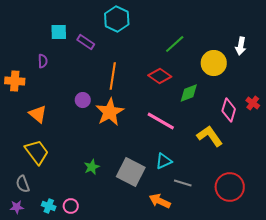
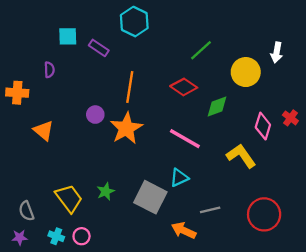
yellow trapezoid: (37, 152) -> (69, 198), moved
cyan triangle: (164, 161) -> (179, 178), moved
gray line: (183, 183) -> (210, 210), turned -30

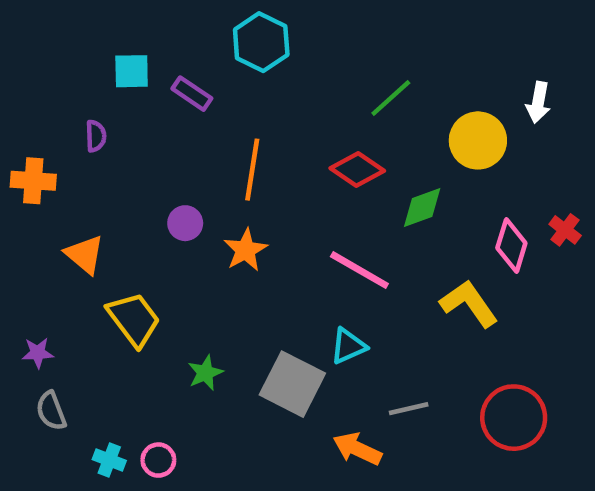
orange star: (126, 128) -> (246, 250), size x0.7
yellow trapezoid: (69, 198) -> (134, 319), moved
purple star: (20, 237) -> (38, 353), moved

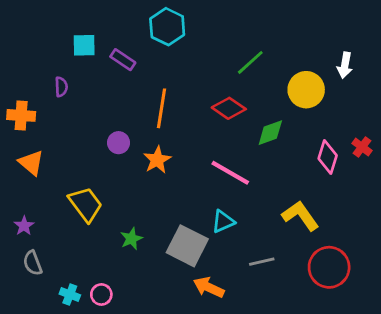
orange triangle: (85, 254) -> (31, 163), moved
yellow L-shape: (469, 304) -> (300, 216), moved
purple star: (38, 353) -> (24, 226), turned -30
orange arrow: (357, 449) -> (209, 287), moved

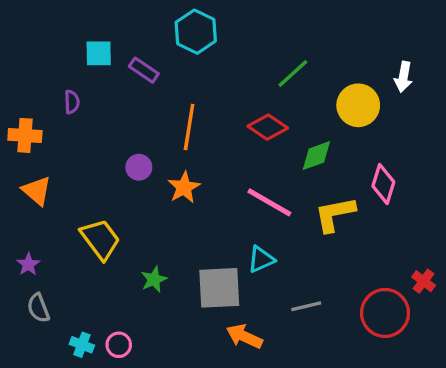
red cross: (362, 147) -> (424, 281), moved
yellow L-shape: (300, 216) -> (335, 214), moved, turned -66
gray square: (187, 246) -> (219, 288), turned -30

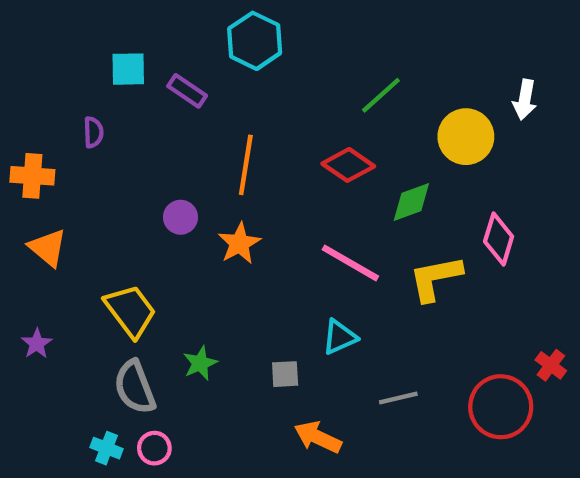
gray square: (219, 288) -> (285, 374), size x0.5
gray semicircle: (38, 308) -> (135, 387), moved, size x1.4

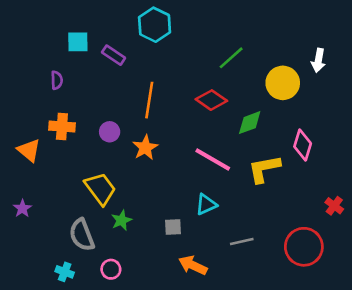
orange cross: (32, 176) -> (62, 126), moved
yellow trapezoid: (130, 311) -> (100, 189), moved
red cross: (551, 365) -> (334, 206), moved
pink circle: (154, 448) -> (111, 269), moved

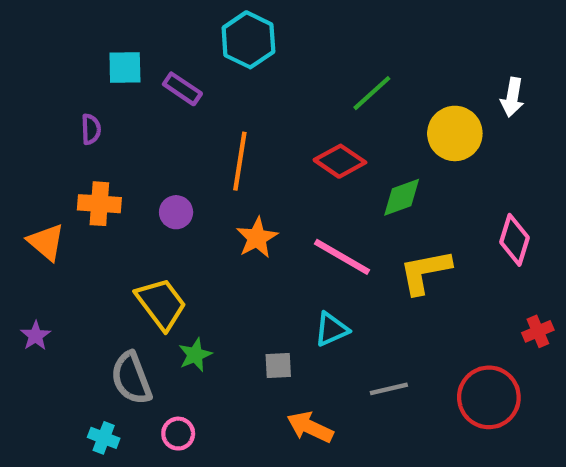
pink diamond: (303, 145) -> (514, 240), moved
orange star: (145, 148) -> (257, 238), moved
red cross: (334, 206) -> (538, 331), turned 30

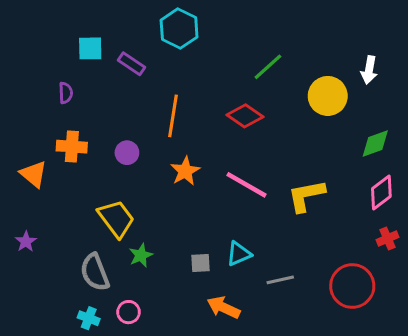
green diamond: (402, 197) -> (375, 143), moved
pink diamond: (514, 240) -> (381, 193), moved, turned 36
cyan triangle: (331, 329) -> (239, 254), moved
cyan cross: (104, 438) -> (89, 318), moved

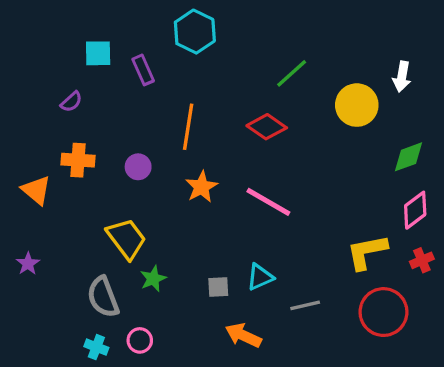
purple rectangle: (132, 64) -> (143, 70), turned 32
purple semicircle: (66, 93) -> (71, 102), turned 50
yellow L-shape: (306, 196) -> (367, 252), moved

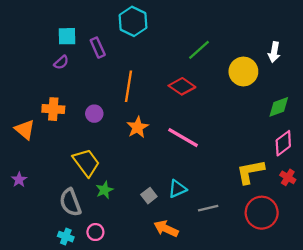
purple semicircle: (71, 102) -> (61, 62), moved
red cross: (422, 260) -> (288, 177), turned -35
gray square: (218, 287) -> (149, 196), turned -35

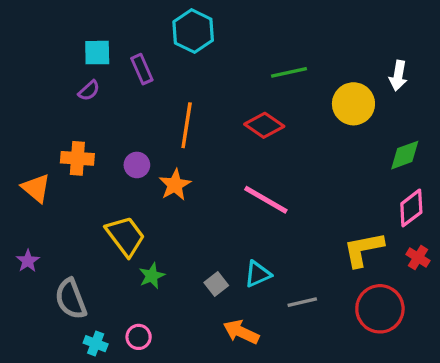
green line: (199, 50) -> (289, 72), turned 30
orange star: (138, 127) -> (175, 185), moved
gray semicircle: (70, 202) -> (71, 299), moved

